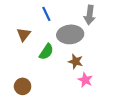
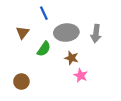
gray arrow: (90, 15) -> (96, 34), moved

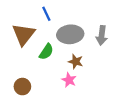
brown triangle: (22, 33) -> (23, 34), size x1.6
pink star: (81, 75) -> (69, 80), moved

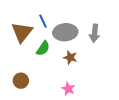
blue line: (46, 14) -> (43, 21), moved
pink star: (69, 80) -> (68, 89), moved

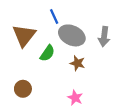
blue line: (43, 21) -> (54, 17), moved
gray ellipse: (65, 32) -> (72, 35), turned 30

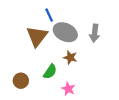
brown triangle: (24, 35) -> (37, 36), moved
green semicircle: (47, 53) -> (50, 72), moved

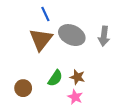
blue line: (49, 15) -> (45, 14), moved
brown star: (70, 57) -> (77, 77), moved

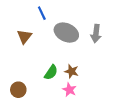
brown triangle: (41, 39) -> (24, 37), moved, size x0.7
brown circle: (23, 88) -> (18, 90), moved

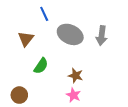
green semicircle: (51, 72) -> (41, 66), moved

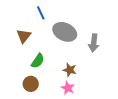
gray arrow: (102, 36) -> (94, 43), moved
brown circle: (19, 95) -> (31, 84), moved

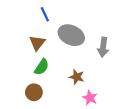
brown triangle: (24, 36) -> (37, 43), moved
pink star: (68, 88) -> (90, 98), moved

